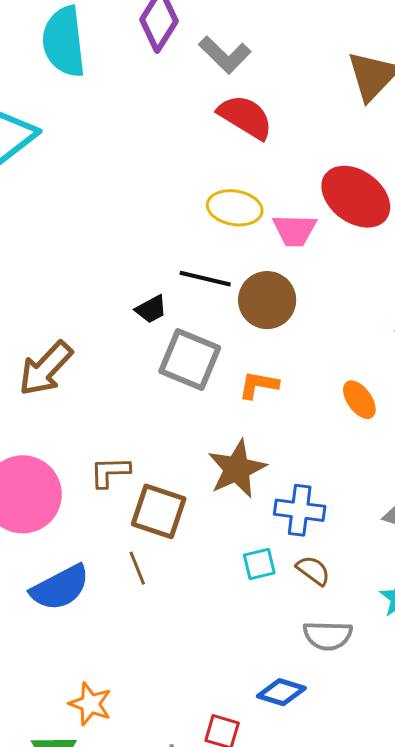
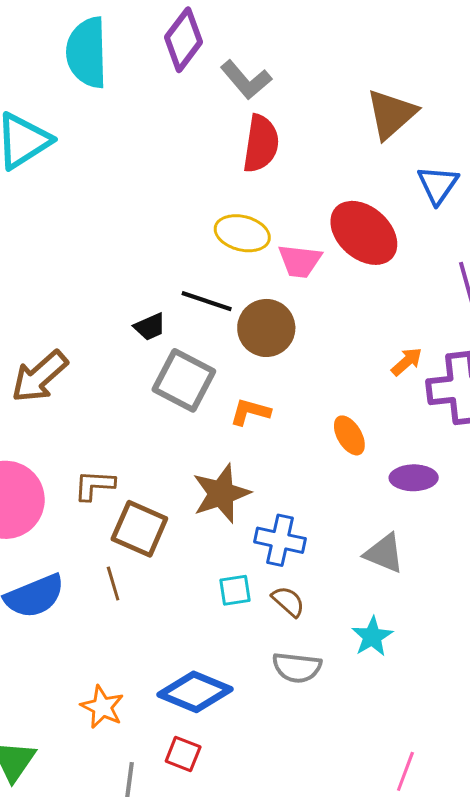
red semicircle: (245, 117) -> (261, 144), turned 62
blue diamond: (281, 692) -> (195, 692), moved, size x1.5
orange star: (90, 704) -> (102, 707), moved

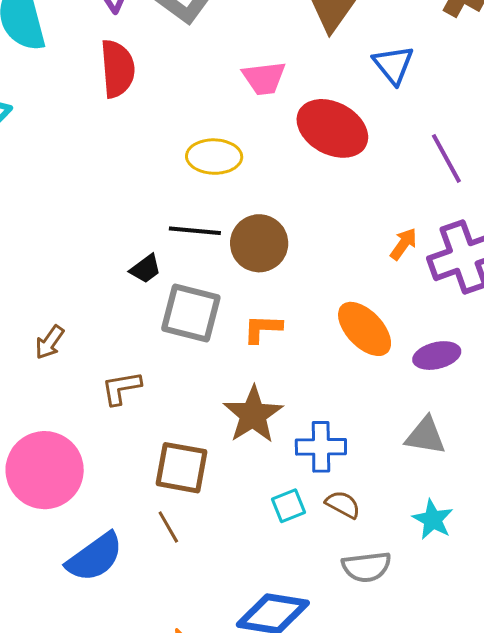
red semicircle: (261, 144) -> (117, 69), moved
pink trapezoid: (300, 261) -> (264, 78), moved
brown arrow: (40, 376) -> (49, 342), size x0.6
orange ellipse: (349, 435) -> (365, 329), size x1.5
brown L-shape: (94, 485) -> (121, 388), moved

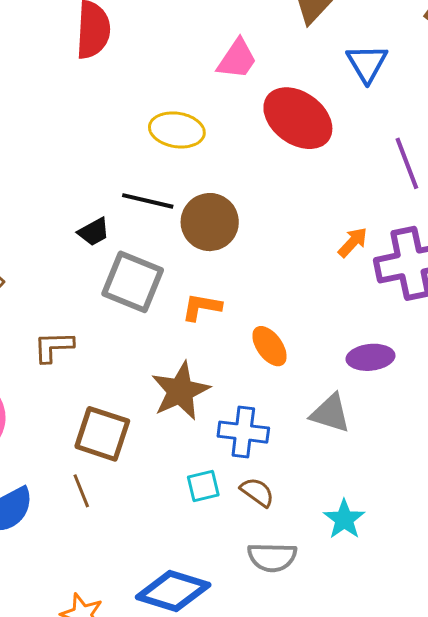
pink trapezoid: (264, 78) -> (237, 59), turned -57
orange ellipse: (365, 329) -> (270, 346), moved, size x0.7
gray triangle: (425, 436) -> (330, 413), moved

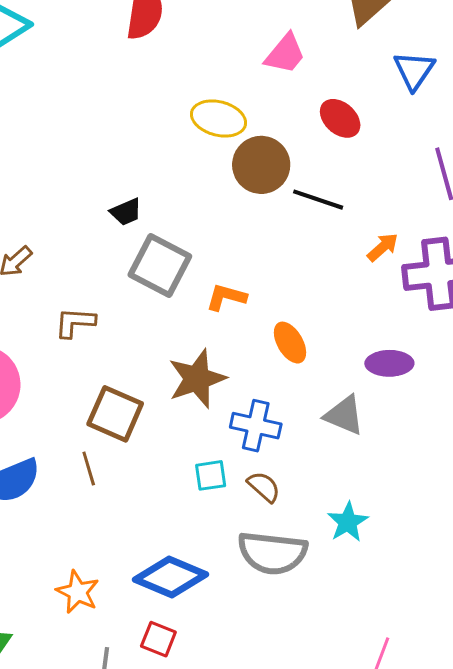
red ellipse: (298, 118) -> (340, 118), size x0.6
black line: (148, 201) -> (318, 200), moved
brown circle: (210, 222) -> (261, 165), moved
gray semicircle: (272, 557) -> (272, 553), size x1.4

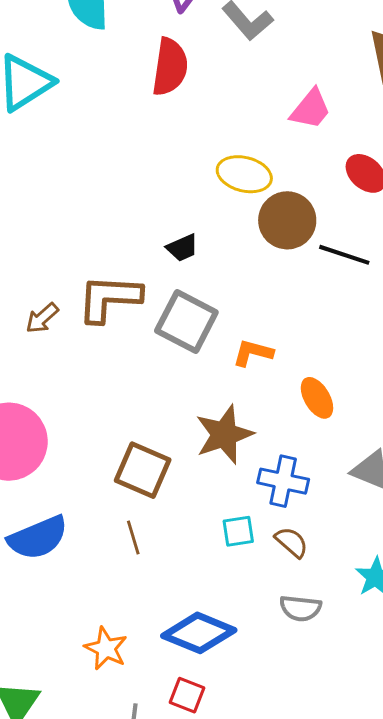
black trapezoid: (126, 212) -> (182, 248), moved
brown L-shape: (75, 322) -> (109, 298), moved, size x1.6
brown line: (89, 469) -> (133, 538), moved
gray semicircle: (272, 553) -> (300, 608), size x0.6

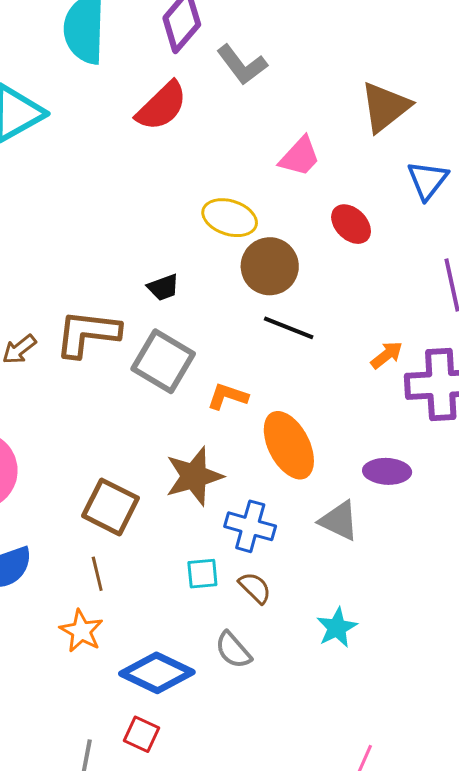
red semicircle: (170, 67) -> (162, 106), turned 34
black line: (344, 255) -> (289, 328), moved
orange ellipse: (317, 398) -> (289, 445), size x1.6
gray semicircle: (300, 608) -> (233, 650), moved, turned 39
orange star: (106, 648) -> (81, 631), moved

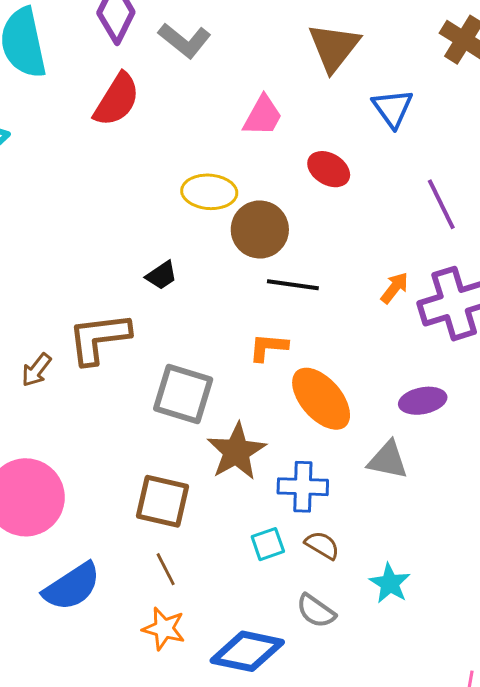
gray square: (163, 361) -> (183, 394), moved
orange L-shape: (228, 396) -> (268, 347), moved
cyan star: (337, 628) -> (390, 583), moved

